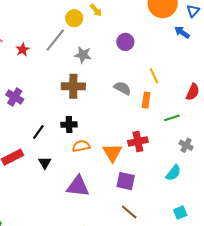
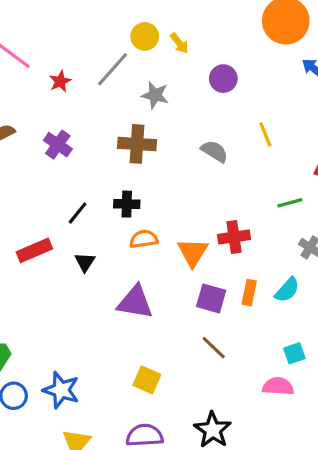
yellow arrow: (96, 10) -> (179, 43), moved
purple cross: (15, 97) -> (58, 145), moved
orange rectangle: (146, 100) -> (249, 293), moved

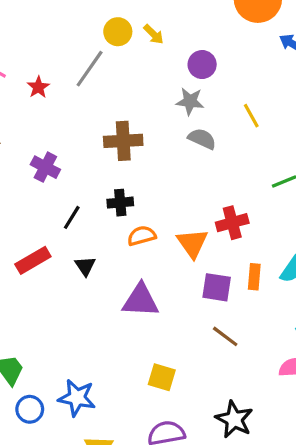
gray star: (155, 95) -> (190, 101), moved
purple cross: (58, 145) -> (45, 167), moved

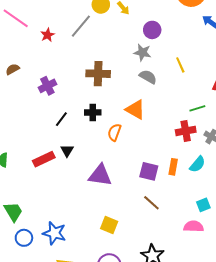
purple cross: (45, 167) -> (47, 86), turned 30
red cross: (232, 223) -> (186, 131), moved
orange semicircle: (142, 236) -> (114, 132), moved, turned -60
orange triangle: (192, 243) -> (135, 110), moved, turned -30
red rectangle: (33, 260) -> (44, 159), moved

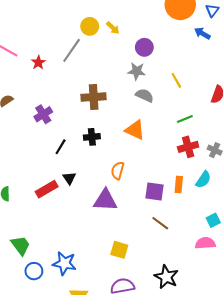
green line: (197, 108) -> (185, 119), moved
orange semicircle: (114, 132) -> (118, 171), moved

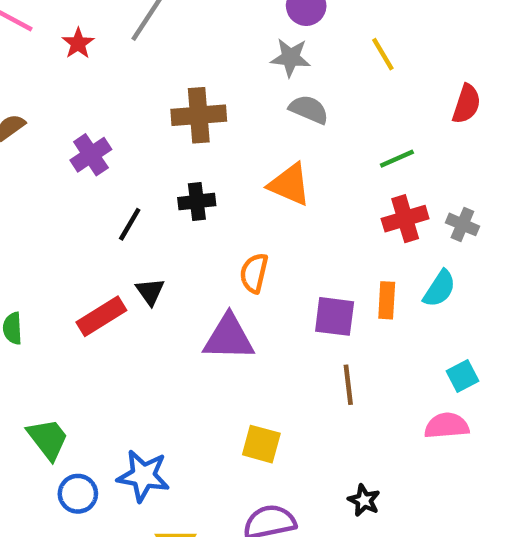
yellow line: (176, 80) -> (383, 54), moved
brown line: (160, 223) -> (348, 385), turned 48
black star: (166, 277) -> (364, 500), size x0.6

